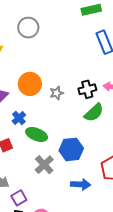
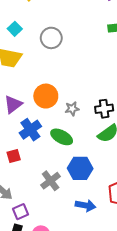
blue cross: (19, 118) -> (30, 130), size x1.5
green ellipse: (37, 134) -> (62, 137), moved

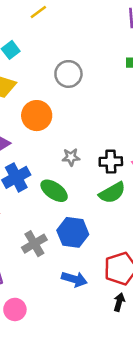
gray circle: (51, 38) -> (68, 74), moved
orange circle: (46, 96) -> (37, 116), moved

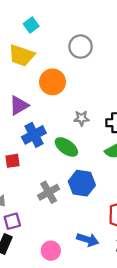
blue arrow: (74, 279) -> (88, 240), moved
pink circle: (15, 309) -> (51, 251), moved

